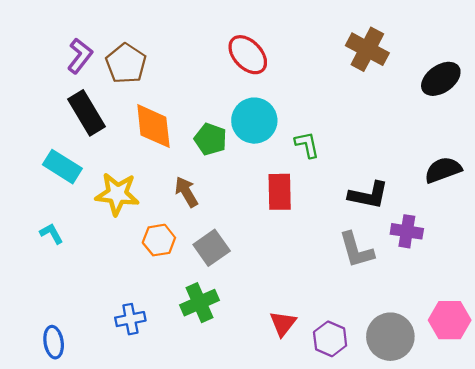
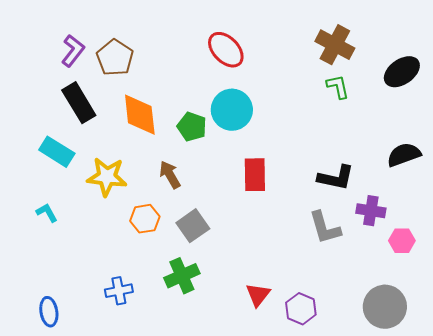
green L-shape: (307, 145) -> (338, 87), moved
pink hexagon: (450, 320) -> (402, 241), moved, size x0.7
gray circle: (390, 337) -> (385, 307), moved

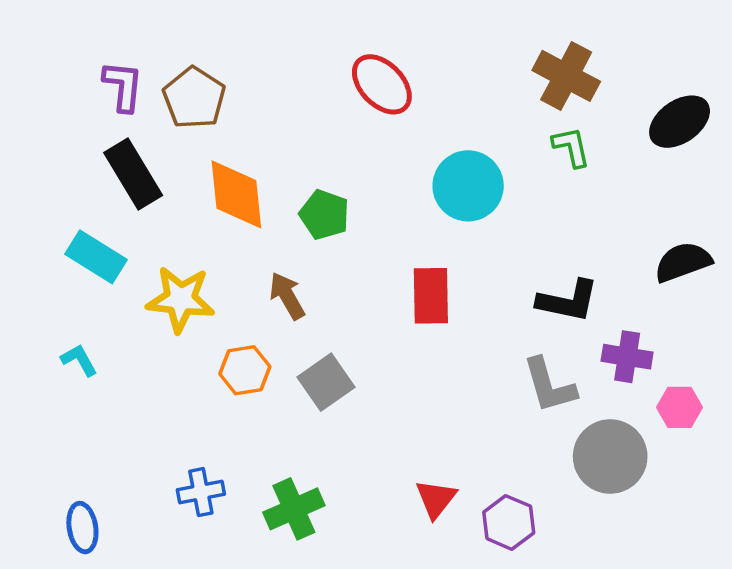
purple L-shape: (73, 51) -> (123, 86), turned -32
cyan circle: (232, 110) -> (468, 186), moved
green cross: (182, 276) -> (294, 509), moved
gray circle: (385, 307) -> (610, 456), moved

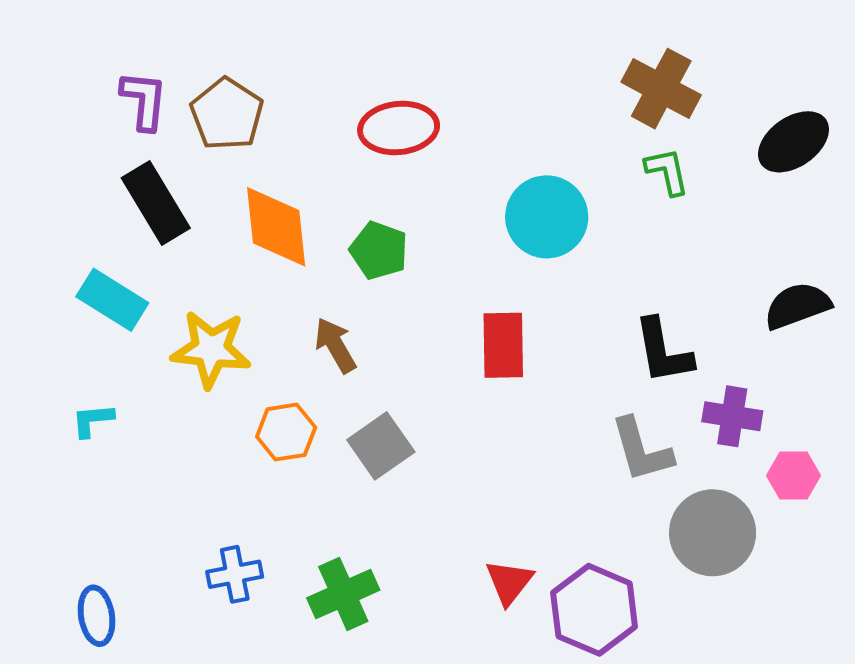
red ellipse: (382, 84) -> (399, 128), moved, turned -52
black L-shape: (568, 301) -> (663, 351), turned 68
cyan L-shape: (79, 360) -> (93, 420), turned -66
purple hexagon: (509, 522) -> (594, 610), size x1.4

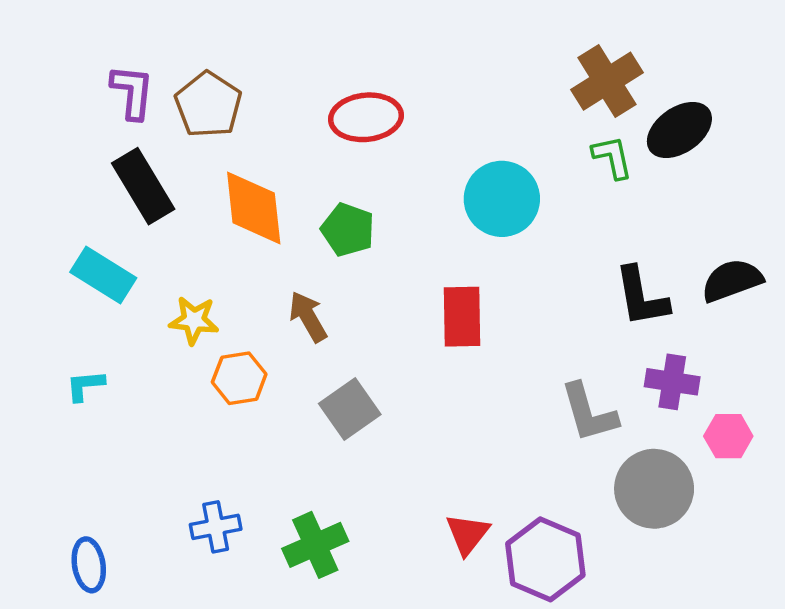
brown cross: (661, 89) -> (607, 81), turned 30
black ellipse: (793, 142) -> (679, 130), moved
yellow star: (211, 349) -> (194, 320), size x0.7
black L-shape: (663, 351) -> (641, 297), moved
orange hexagon: (286, 432) -> (239, 378), moved

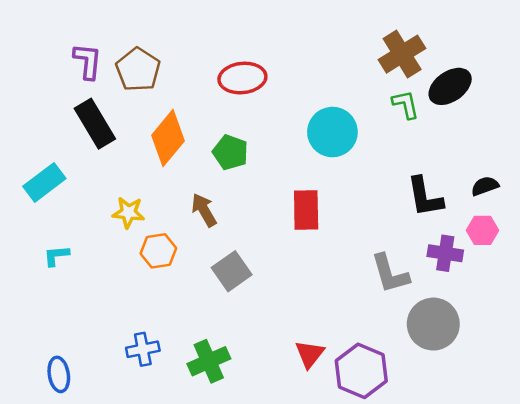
orange diamond: (254, 208) -> (168, 138), turned 46
cyan rectangle: (103, 275) -> (44, 182), moved, turned -69
black semicircle: (732, 280) -> (485, 186), size x0.7
pink hexagon: (728, 436) -> (482, 230), moved

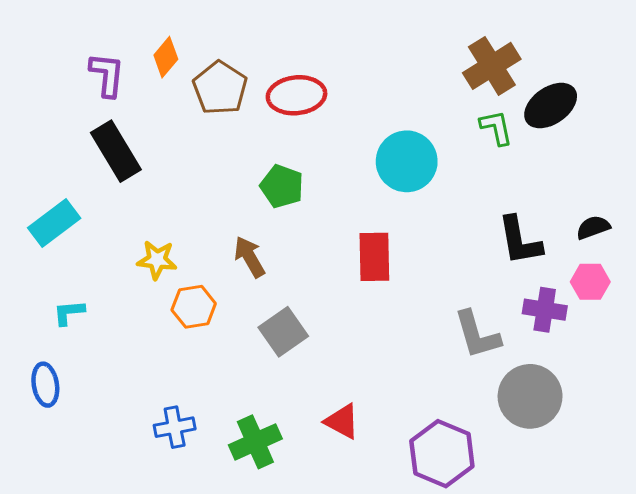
brown pentagon: (138, 70) -> (220, 88), moved
orange diamond: (168, 138) -> (166, 57), moved, size x0.6
red triangle: (310, 354) -> (342, 421), moved, turned -40
blue ellipse: (59, 374) -> (45, 385), moved

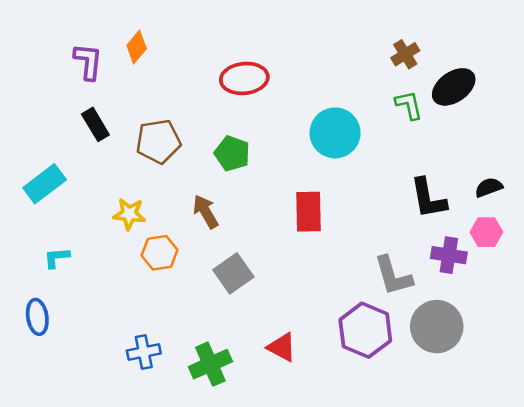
brown cross: (492, 66) -> (405, 54), size x0.6
brown pentagon: (220, 88) -> (158, 141), moved, turned 30
black rectangle: (116, 151) -> (95, 124), size x0.7
purple hexagon: (442, 454) -> (365, 330), moved

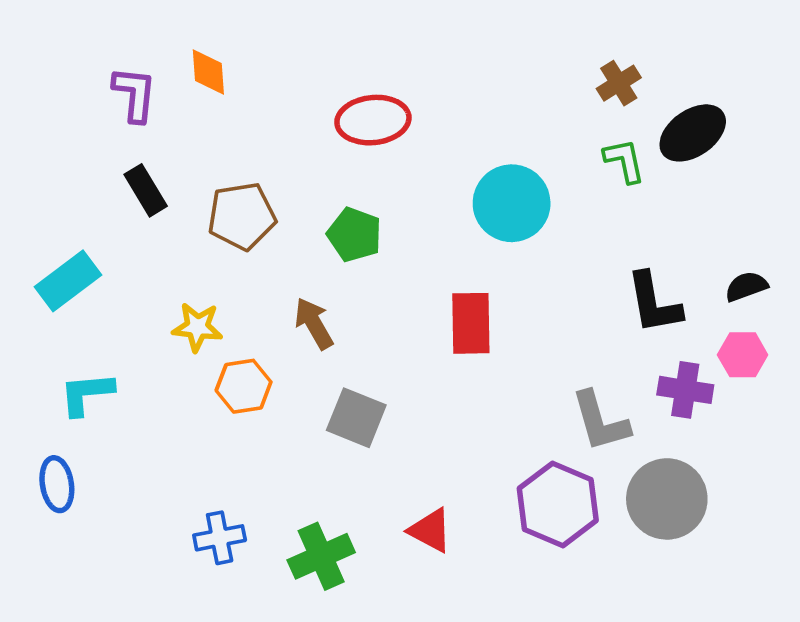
orange diamond: (137, 47) -> (208, 72), turned -44
cyan L-shape: (57, 258) -> (86, 394), size x1.4
gray square: (233, 273) -> (356, 418), turned -33

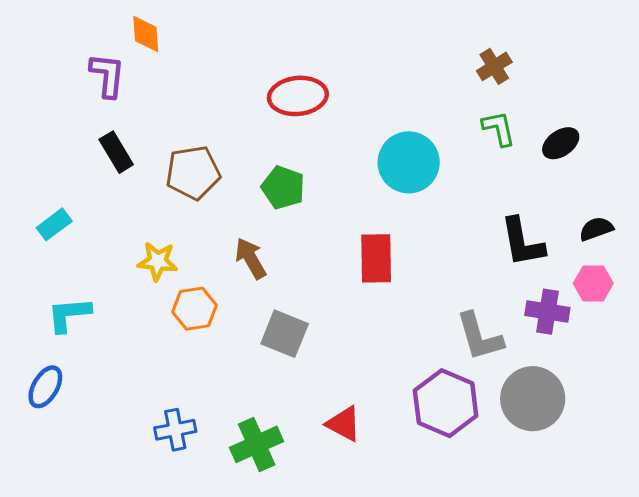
orange diamond: (208, 72) -> (146, 34), moved
black ellipse: (693, 133) -> (561, 143), moved, size x0.7
cyan rectangle: (68, 281) -> (54, 224), size x0.7
blue ellipse: (57, 484) -> (45, 387), turned 39

